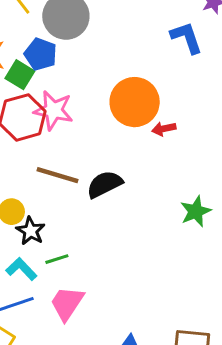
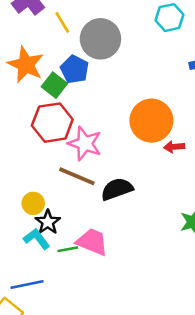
pink star: (53, 110) -> (85, 143), moved
cyan L-shape: (21, 269) -> (37, 239), moved
pink trapezoid: (67, 303) -> (92, 242), moved, turned 72

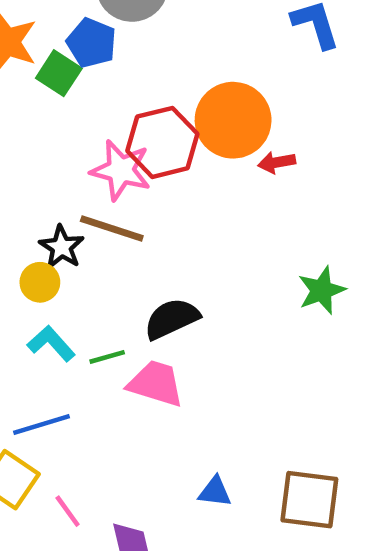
red hexagon: (52, 123) -> (162, 142), moved
black semicircle: (117, 189) -> (172, 319), moved
black star: (48, 222) -> (61, 247), moved
pink trapezoid: (92, 242) -> (156, 384), moved

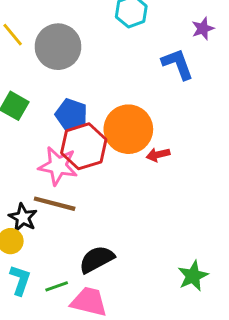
blue pentagon: (92, 43) -> (71, 115), moved
green star: (322, 290) -> (193, 276), moved
cyan L-shape: (51, 344) -> (20, 280), turned 64

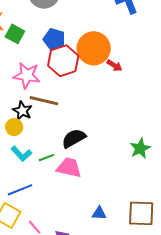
red arrow: (158, 155) -> (114, 65), turned -133
pink star: (58, 166) -> (27, 75), moved
cyan L-shape: (20, 280) -> (21, 154), turned 120

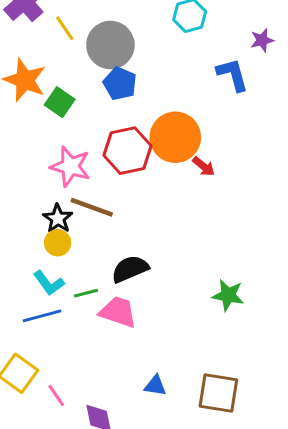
blue pentagon: (54, 39) -> (120, 84), moved
yellow circle: (14, 127) -> (58, 243), moved
green star: (140, 148) -> (228, 295), turned 30
blue line: (20, 190) -> (42, 316), moved

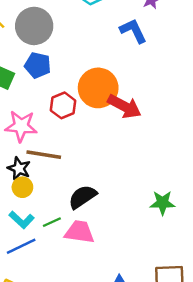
blue pentagon: (120, 84) -> (38, 65), moved
red hexagon: (127, 151) -> (63, 105), size x0.7
red arrow: (204, 166) -> (124, 106), size x1.8

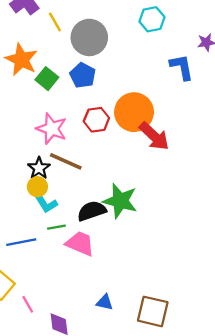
green star: (163, 203) -> (120, 201), moved, size x1.4
cyan L-shape: (22, 220) -> (46, 203), moved

